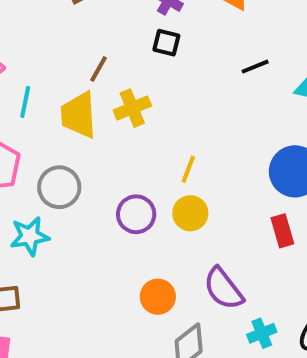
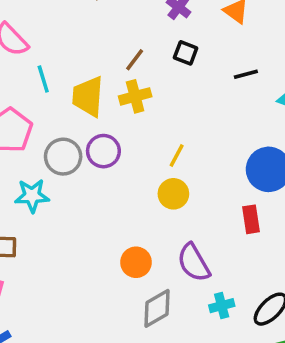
black square: (166, 43) -> (186, 53), moved
brown line: (99, 69) -> (135, 60), moved
cyan line: (25, 102) -> (43, 79), turned -36
purple circle: (136, 214) -> (103, 151), moved

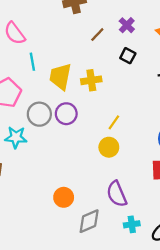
brown line: (135, 60) -> (97, 35), moved
orange circle: (136, 262) -> (64, 197), moved

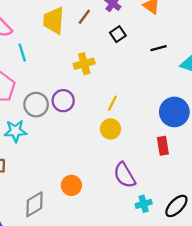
black square: (128, 56) -> (118, 34), turned 35
yellow trapezoid: (60, 77) -> (54, 21), moved
gray diamond: (89, 221) -> (34, 204), moved

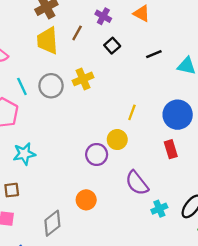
cyan line: (22, 53) -> (22, 86), moved
purple circle: (63, 101) -> (97, 154), moved
yellow line: (112, 103) -> (132, 112), moved
gray circle: (36, 105) -> (51, 86), moved

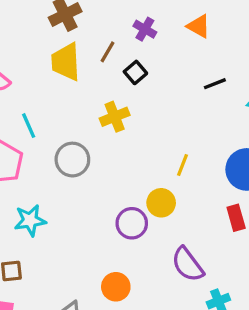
black square: (112, 46) -> (135, 72), moved
gray circle: (51, 86) -> (72, 160), moved

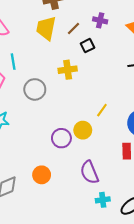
purple cross: (145, 29) -> (100, 20), turned -32

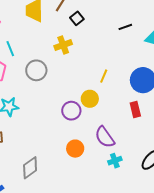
orange circle: (42, 175) -> (75, 149), moved
cyan cross: (103, 200) -> (115, 161), moved

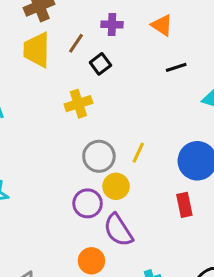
black line: (125, 27) -> (176, 67), moved
gray circle: (36, 70) -> (99, 156), moved
purple semicircle: (105, 137) -> (118, 230), moved

